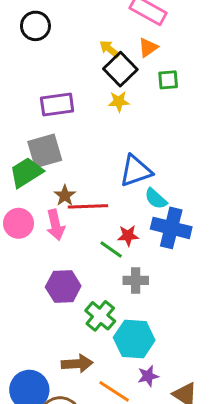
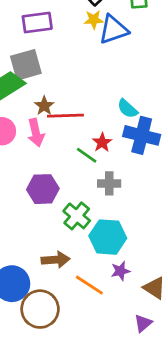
blue triangle: (136, 171) -> (113, 30), moved
red star: (128, 236) -> (102, 142), turned -30

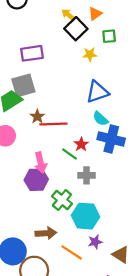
yellow star: (94, 20) -> (90, 54), moved
blue triangle: (113, 30) -> (97, 92), moved
pink arrow: (36, 133) -> (41, 163), moved

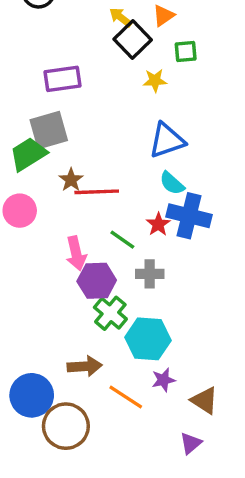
red star: (81, 144) -> (158, 224), moved
purple hexagon: (36, 180) -> (97, 281), moved

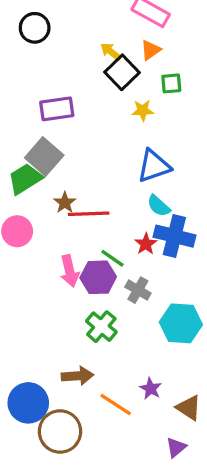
gray square: (49, 130) -> (44, 157), turned -33
gray cross: (150, 274) -> (138, 290), turned 30
purple hexagon: (97, 281) -> (98, 277), moved
cyan hexagon: (148, 339) -> (181, 323), moved
purple star: (163, 380) -> (151, 389), turned -30

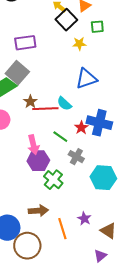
cyan semicircle: (159, 206) -> (64, 104), moved
purple hexagon: (98, 277) -> (38, 161), moved
orange line: (116, 404) -> (62, 229), turned 40

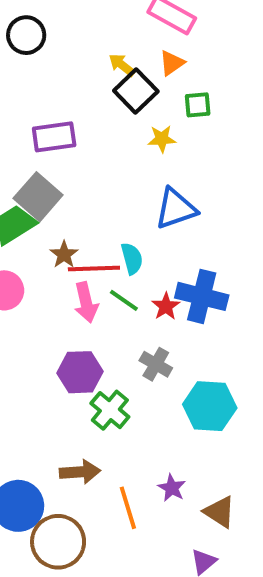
cyan semicircle: (64, 104) -> (132, 259), turned -147
green line: (60, 137) -> (124, 300), moved
pink arrow: (33, 145) -> (86, 302), moved

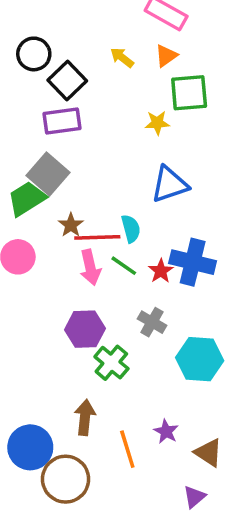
black circle: (26, 35) -> (34, 54), moved
black square: (136, 91) -> (67, 80), moved
green square: (198, 105) -> (189, 93), size x1.6
brown arrow: (80, 472) -> (85, 417), turned -80

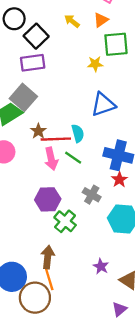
red star: (161, 271) -> (119, 180), moved
orange line: (127, 449) -> (49, 278), moved

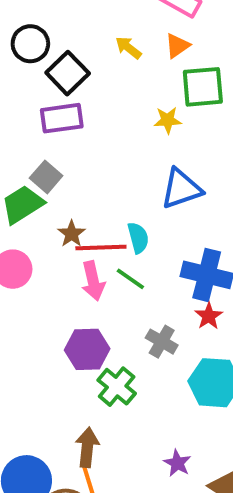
gray square: (23, 97) -> (46, 177), size x0.7

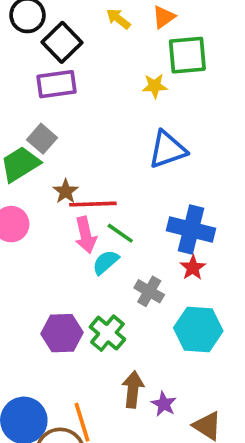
cyan semicircle: (138, 238) -> (106, 262), moved, turned -116
purple hexagon: (87, 349) -> (62, 333), moved
brown arrow: (87, 447) -> (133, 389), moved

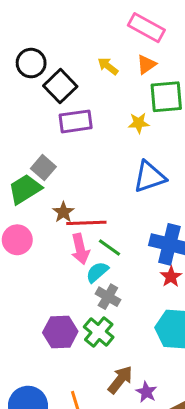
purple rectangle: (57, 84) -> (76, 121), moved
gray cross: (149, 291) -> (108, 297), moved
brown arrow: (133, 389) -> (120, 380), turned 32

